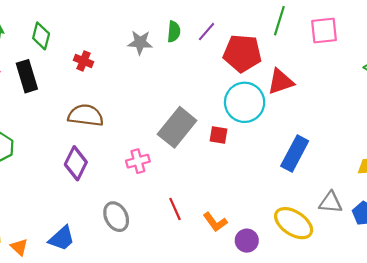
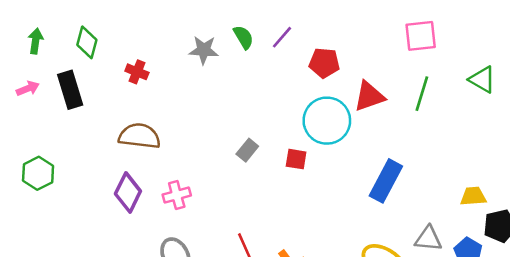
green line: (279, 21) -> (422, 94), moved
green semicircle: (174, 32) -> (243, 37), turned -36
red pentagon: (242, 53) -> (324, 63), size x0.7
gray rectangle: (177, 127) -> (247, 150), size x0.5
pink cross: (138, 161) -> (177, 195), moved

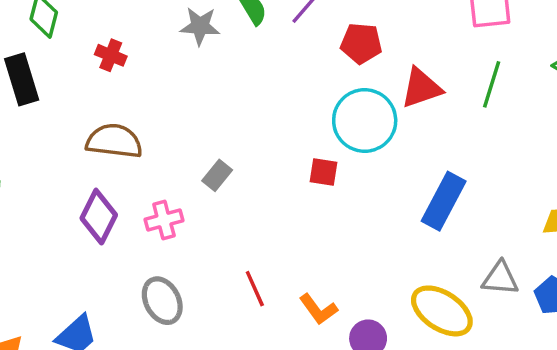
gray rectangle: (247, 150) -> (217, 175), moved

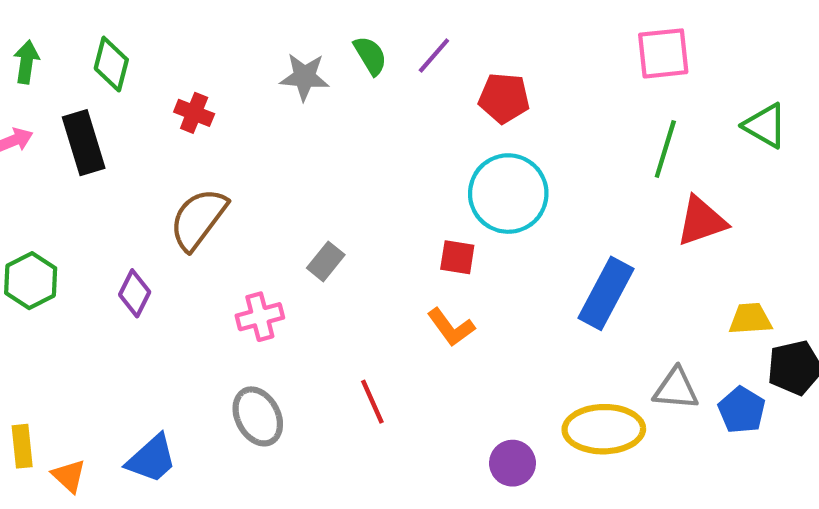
red triangle: (421, 88) -> (701, 221), moved
brown semicircle: (114, 141) -> (198, 219), turned -60
purple diamond: (99, 217) -> (135, 293), moved, size x0.7
orange L-shape: (318, 309) -> (451, 327), moved
yellow ellipse: (442, 311) -> (604, 429), turned -34

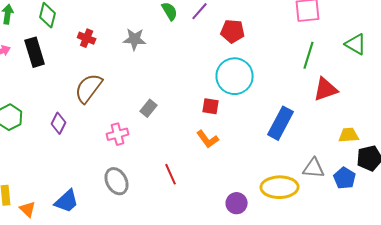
gray star: (304, 77) -> (135, 39), moved

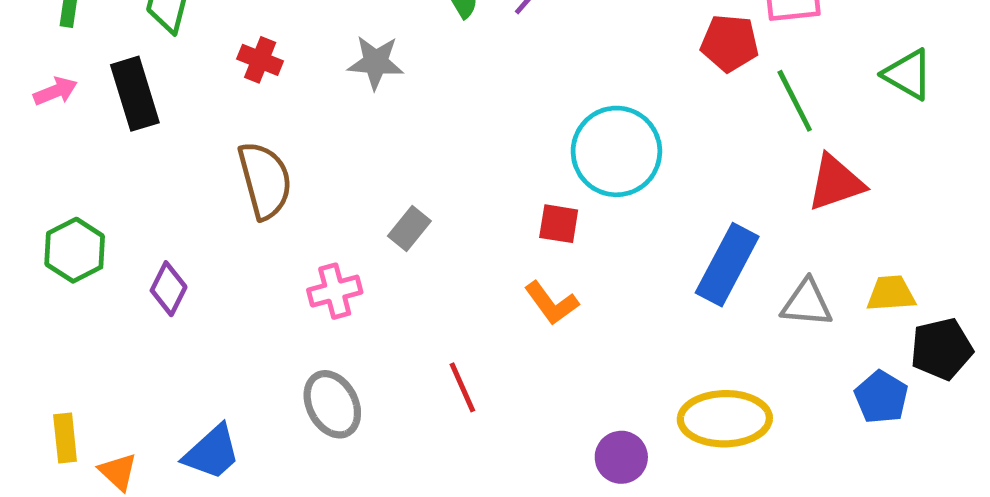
red pentagon: (233, 31) -> (730, 43), moved
green line: (309, 55) -> (795, 101), turned -44
brown semicircle: (89, 88) -> (265, 180), turned 128
purple diamond: (59, 123) -> (169, 289), moved
gray triangle: (314, 168) -> (807, 303), moved

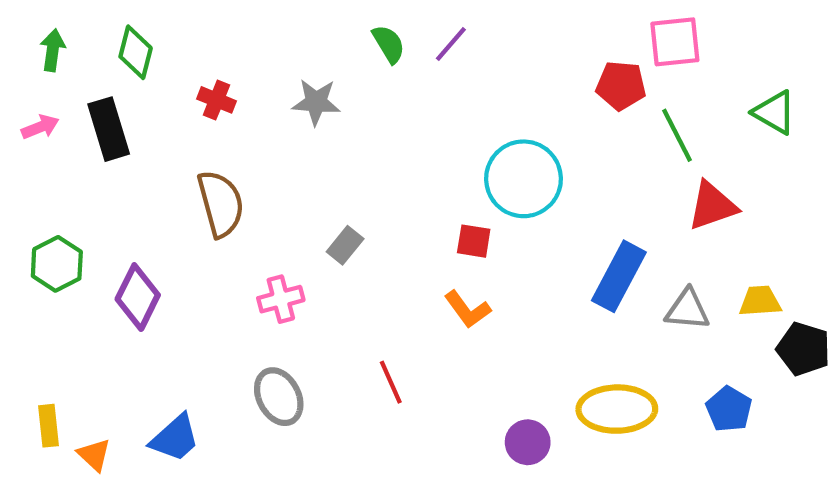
purple diamond: (169, 289) -> (138, 297), size x1.4
black pentagon: (942, 349) -> (804, 349), turned 30
blue pentagon: (881, 397) -> (729, 409), moved

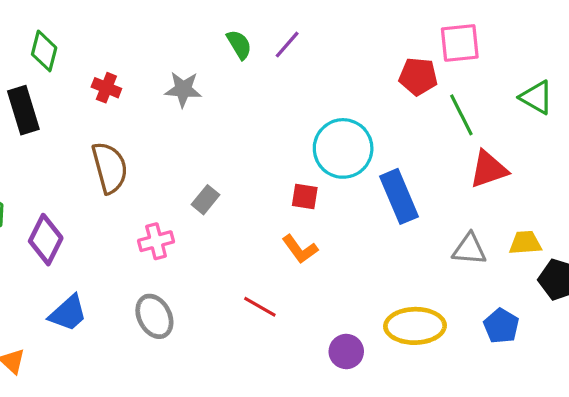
blue rectangle: (619, 276) -> (399, 196), moved, turned -51
red line: (391, 382) -> (260, 307), moved, turned -36
blue trapezoid: (175, 438) -> (68, 313), moved

